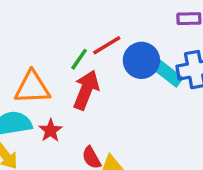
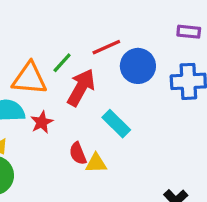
green line: (79, 59) -> (62, 63), moved
cyan rectangle: (168, 73) -> (116, 124), moved

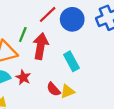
cyan rectangle: (116, 124) -> (71, 61), turned 36

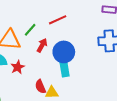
blue circle: (72, 19) -> (64, 52), moved
red arrow: (41, 46) -> (42, 45), size x0.6

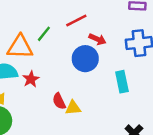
red arrow: (42, 45) -> (98, 39), moved, turned 88
cyan rectangle: (64, 68) -> (122, 82), moved

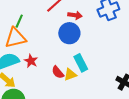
green line: (44, 34) -> (19, 21), moved
cyan rectangle: (122, 82) -> (81, 63), moved

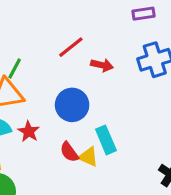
blue circle: (69, 33) -> (72, 105), moved
yellow triangle: (70, 75) -> (88, 157), turned 40

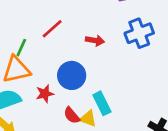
red line: (71, 47) -> (52, 29), moved
red star: (29, 132) -> (45, 94), moved, turned 30

